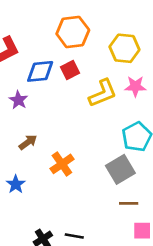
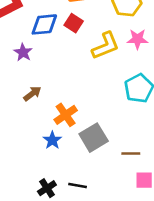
red square: (70, 70) -> (74, 23), turned -30
gray square: (120, 169) -> (94, 138), moved
blue star: (16, 184) -> (52, 140), moved

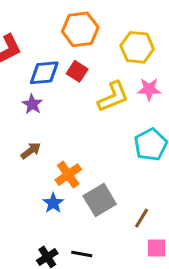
purple star: (23, 52) -> (32, 104), moved
brown line: (131, 154) -> (142, 218), turned -60

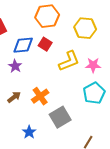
pink star: (149, 89) -> (93, 65), moved
orange cross: (68, 175) -> (40, 96), moved
gray square: (100, 200) -> (60, 117), moved

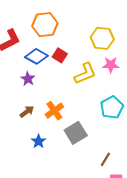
orange hexagon: (47, 16) -> (45, 25), moved
blue diamond: (23, 45) -> (36, 56), turned 35
pink star: (93, 65) -> (111, 65), moved
blue star: (29, 132) -> (39, 141), moved

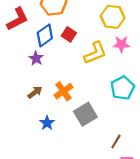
blue diamond: (36, 56) -> (45, 35), turned -65

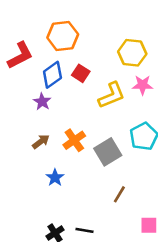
gray square: (85, 114) -> (108, 152), moved
brown line: (116, 142) -> (119, 194), moved

